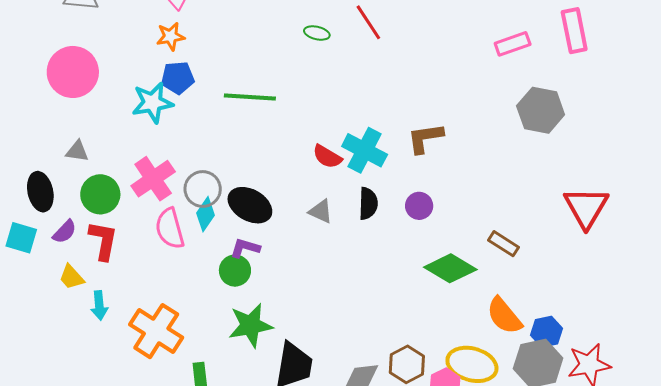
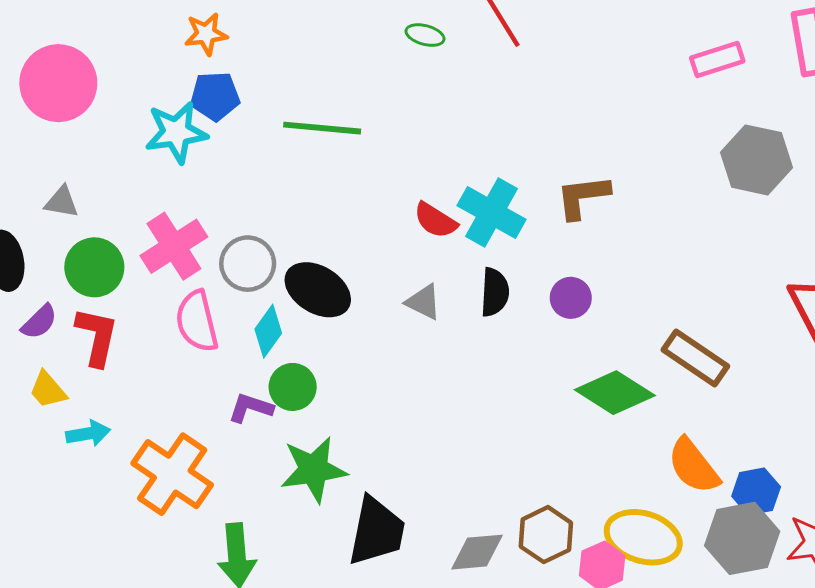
cyan diamond: (206, 214) -> (268, 331), moved
brown rectangle: (503, 244) -> (695, 358), size x1.4
purple L-shape: (245, 248) -> (251, 408), moved
cyan arrow: (99, 305) -> (88, 433), turned -96

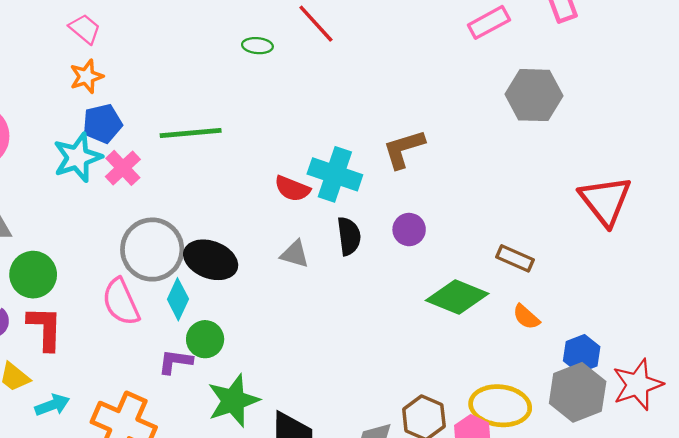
pink cross: (174, 246) -> (123, 168), moved, size x0.7
gray circle: (248, 264) -> (152, 250), size x1.4
brown rectangle: (695, 358) -> (515, 258), size x0.7
orange semicircle: (693, 466) -> (526, 317), moved, size x0.6

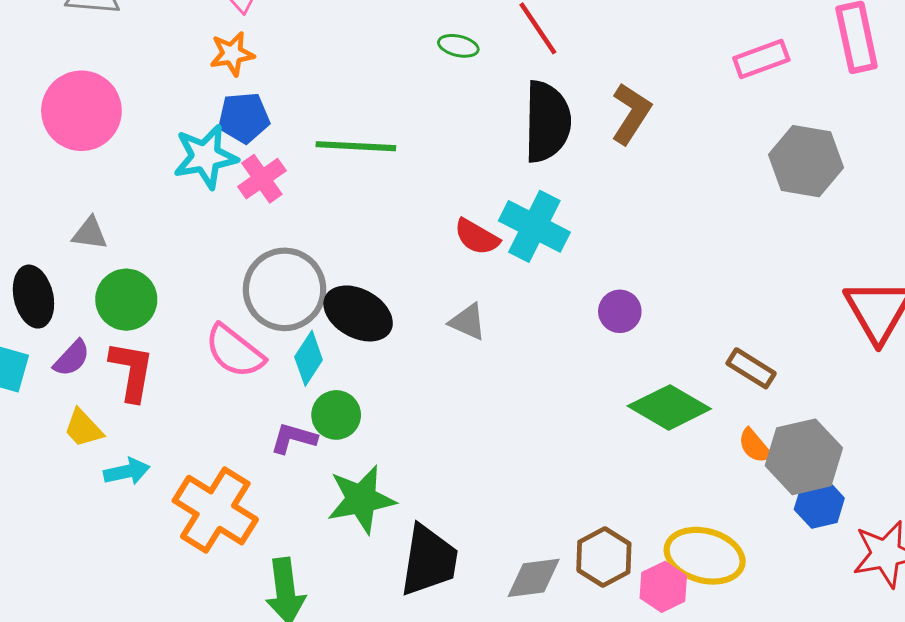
brown L-shape: (404, 149) -> (631, 114), moved, turned 132
black semicircle: (349, 236) -> (547, 122), moved, size x1.6
pink semicircle: (121, 302) -> (235, 351), turned -36
gray hexagon: (578, 392) -> (804, 457), moved

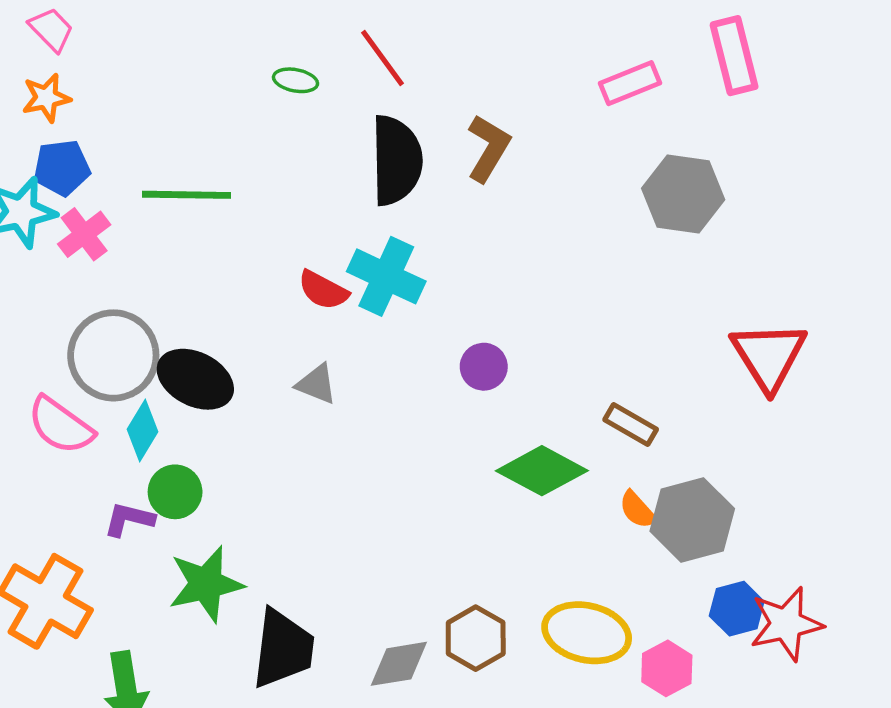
blue hexagon: (819, 504) -> (737, 609), moved
pink hexagon: (663, 587) -> (667, 668), moved

